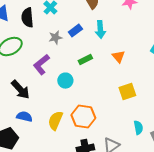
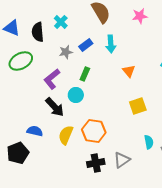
green rectangle: (85, 60) -> (85, 74), moved, turned -40
black arrow: (20, 90) -> (55, 107), moved

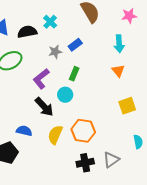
black semicircle: (38, 32) -> (27, 32), turned 84
cyan arrow: (111, 44) -> (119, 44), moved

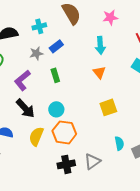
cyan cross: (50, 22) -> (39, 26), moved, turned 32
green rectangle: (74, 74) -> (55, 75), turned -40
cyan circle: (65, 95) -> (56, 109), moved

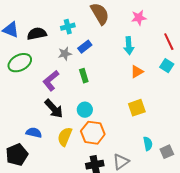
orange triangle: (99, 72) -> (137, 72), moved, turned 40

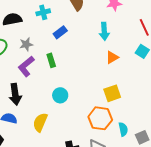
gray star: (65, 54) -> (26, 44), moved
green rectangle: (84, 76) -> (51, 60), moved
black arrow: (54, 109) -> (15, 94), moved, turned 35
orange hexagon: (93, 133) -> (100, 118), moved

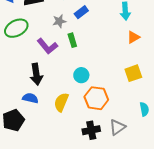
gray star: (26, 44) -> (59, 21), moved
purple L-shape: (26, 66) -> (47, 46), turned -90
orange hexagon: (100, 118) -> (96, 98), moved

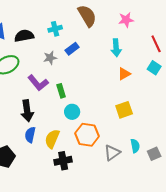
green rectangle: (72, 40) -> (61, 91), moved
blue semicircle: (30, 98) -> (30, 135), moved, turned -91
gray triangle: (117, 127) -> (112, 153), moved
black cross: (91, 130) -> (63, 161), moved

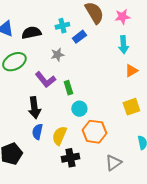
pink star: (126, 20) -> (122, 17), moved
blue rectangle: (72, 49) -> (79, 37), moved
gray triangle: (112, 153) -> (113, 163), moved

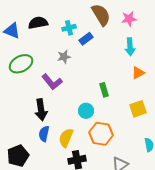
black semicircle: (31, 33) -> (38, 23), moved
green rectangle: (68, 88) -> (104, 90), moved

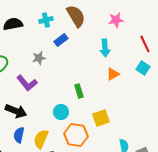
pink star: (129, 19) -> (116, 20), moved
cyan cross: (69, 28) -> (46, 20), moved
yellow square: (138, 109) -> (101, 118), moved
black arrow: (41, 110) -> (16, 111), turned -60

